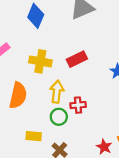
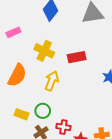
red cross: (78, 105) -> (63, 127), moved
green circle: (59, 117) -> (43, 111), moved

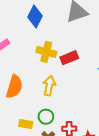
yellow cross: (44, 51) -> (46, 52), moved

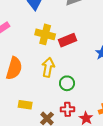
green circle: (46, 117) -> (67, 83), moved

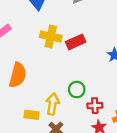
yellow arrow: (48, 67) -> (53, 104), moved
red cross: (68, 109) -> (95, 106), moved

